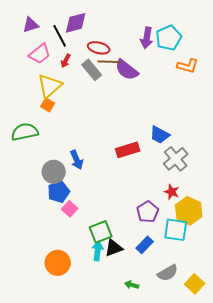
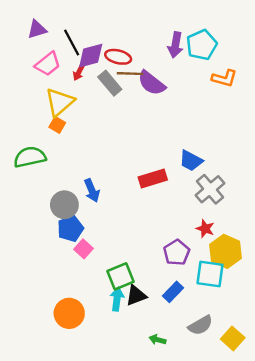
purple diamond: (76, 23) -> (91, 56), moved

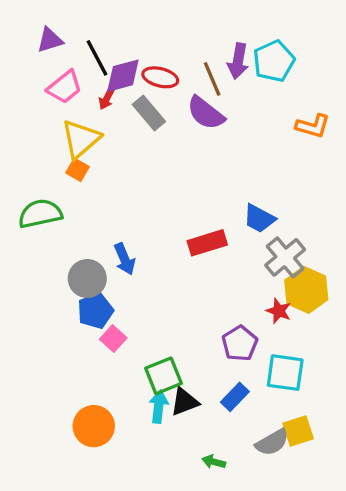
brown line: (130, 74) -> (212, 79), moved, turned 65
orange L-shape: (224, 78) -> (313, 126), moved
yellow hexagon: (226, 251) -> (306, 290), moved
yellow square: (233, 338) -> (298, 431), moved, turned 30

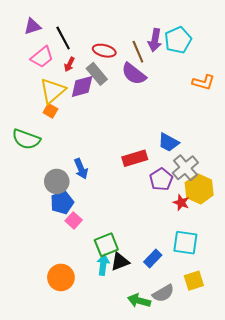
purple diamond: (123, 76) -> (82, 87), moved
green semicircle: (40, 214) -> (26, 139), turned -148
purple pentagon: (240, 343) -> (161, 179), moved
gray semicircle: (272, 442) -> (163, 293), moved
green arrow: (214, 462) -> (139, 301), size x1.5

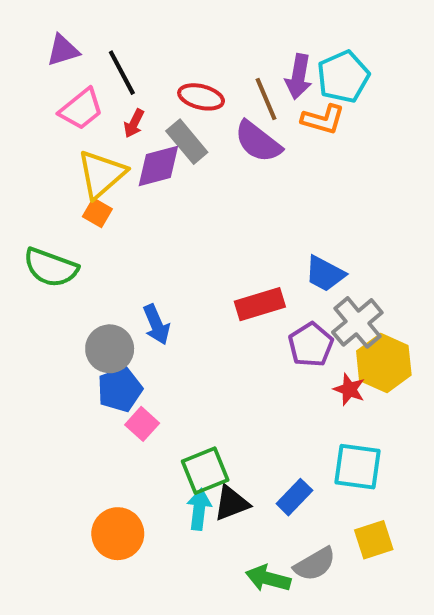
orange L-shape: (203, 82) -> (323, 119), moved

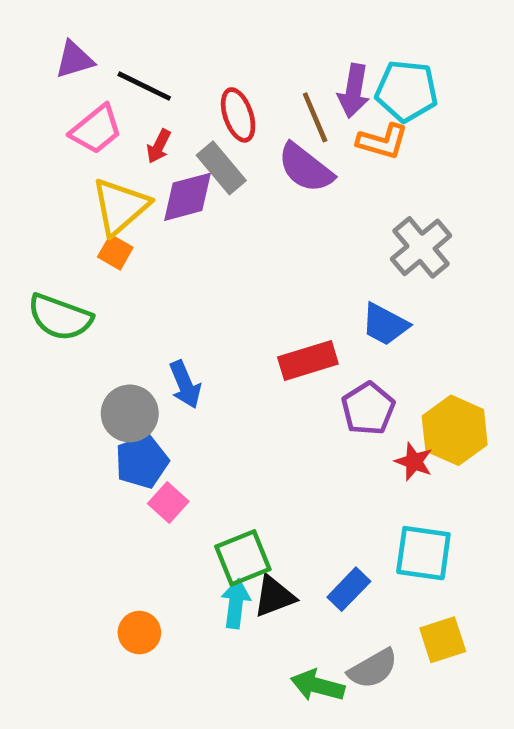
black line: (122, 73) -> (144, 86), turned -36
cyan pentagon: (343, 77) -> (407, 91), turned 30
red ellipse: (201, 97) -> (238, 115), turned 57
gray cross: (357, 322) -> (421, 247), moved
orange circle: (118, 534) -> (139, 633), size x0.7

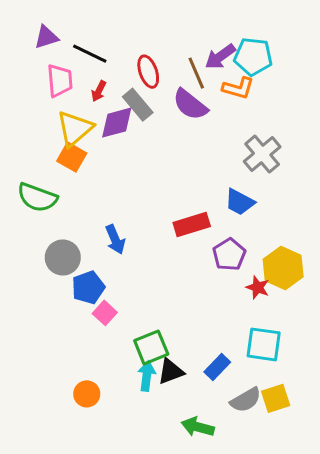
purple arrow: (354, 91) -> (220, 57), turned 44
pink trapezoid: (96, 129) -> (60, 81), turned -56
orange square: (115, 252) -> (72, 157), size x1.4
gray circle: (130, 413) -> (63, 257), moved
gray semicircle: (373, 669) -> (246, 400), moved

